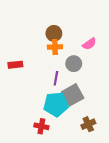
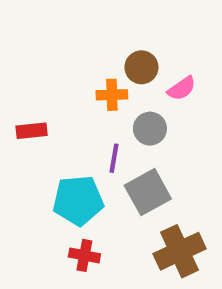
brown circle: (54, 33) -> (141, 67), moved
cyan pentagon: (56, 104) -> (78, 200), moved
brown cross: (88, 124) -> (180, 251), size x1.6

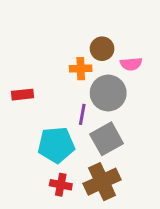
pink semicircle: (182, 88) -> (131, 64), turned 30
gray circle: (150, 129) -> (108, 93), size x1.5
brown cross: (180, 251) -> (102, 182), moved

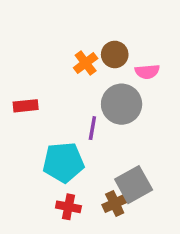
orange cross: (81, 69) -> (86, 63), moved, turned -35
gray square: (107, 139) -> (134, 185), moved
brown cross: (102, 182) -> (115, 203), size x0.6

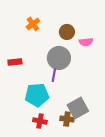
orange cross: (86, 63) -> (33, 24), moved
gray circle: (122, 104) -> (59, 58), moved
brown cross: (115, 203) -> (67, 119), turned 32

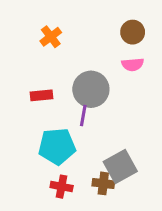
brown circle: (67, 32) -> (133, 32), moved
red rectangle: (15, 62) -> (41, 95), moved

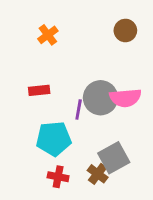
pink semicircle: (133, 65) -> (125, 98), moved, size x1.5
gray circle: (91, 89) -> (101, 98), moved
brown cross: (103, 183) -> (98, 174), turned 30

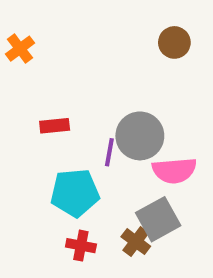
orange cross: (48, 35) -> (20, 49), moved
pink semicircle: (125, 98) -> (174, 170), moved

